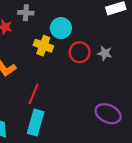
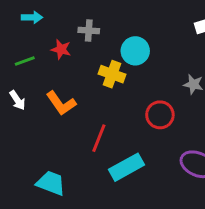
red circle: (80, 52) -> (160, 115), moved
cyan rectangle: (36, 122) -> (127, 167), moved, turned 45

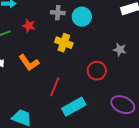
gray cross: (89, 31) -> (58, 13), moved
cyan circle: (135, 51) -> (82, 17), moved

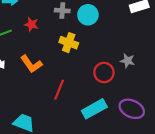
gray star: (120, 50) -> (127, 61), moved
cyan rectangle: (74, 107) -> (94, 109), moved

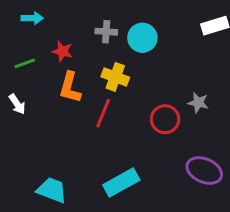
orange L-shape: (31, 64) -> (70, 88), moved, turned 50
red line: (59, 90) -> (103, 113), moved
cyan rectangle: (94, 109) -> (121, 183), moved

